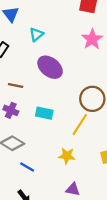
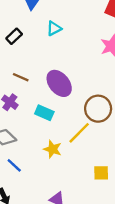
purple ellipse: (50, 67) -> (59, 83), moved
yellow star: (67, 156) -> (53, 149), moved

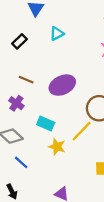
purple ellipse: (59, 83) -> (62, 85), turned -75
cyan rectangle: (44, 113) -> (46, 124), moved

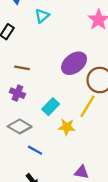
purple ellipse: (62, 85) -> (74, 63), moved
cyan rectangle: (46, 124) -> (51, 107), turned -56

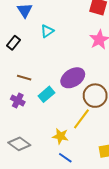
cyan rectangle: (51, 107) -> (46, 94), moved
gray diamond: (20, 126) -> (19, 144), moved
blue line: (35, 150) -> (65, 158), moved

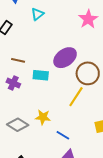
cyan rectangle: (46, 94) -> (41, 75), turned 49
yellow star: (60, 136) -> (43, 117), moved

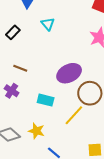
cyan triangle: (38, 14) -> (48, 24), turned -40
cyan rectangle: (41, 75) -> (46, 100), moved

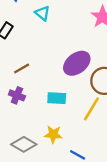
brown line: (20, 68) -> (22, 69), turned -40

